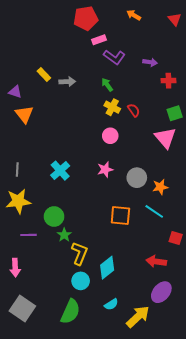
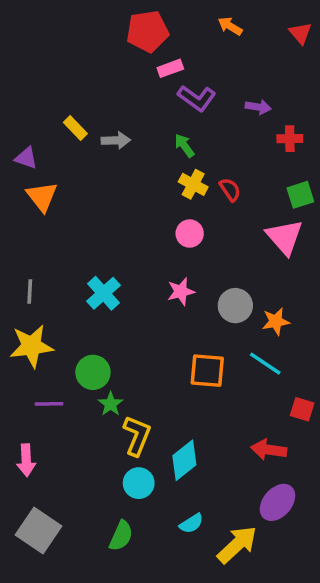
green semicircle: (70, 312) -> (121, 536), size x0.7

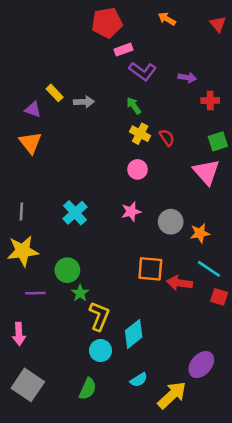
purple triangle: (26, 158) -> (33, 109), moved
cyan line: (265, 364) -> (209, 269), moved
red arrow: (269, 450) -> (180, 283), moved

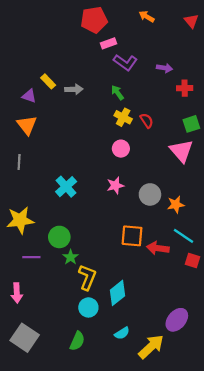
gray line: (21, 212) -> (19, 162), moved

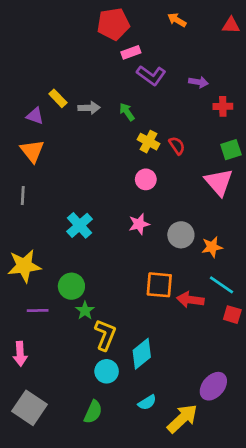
red triangle: (191, 21) -> (231, 25), turned -48
green arrow: (118, 93) -> (127, 112), moved

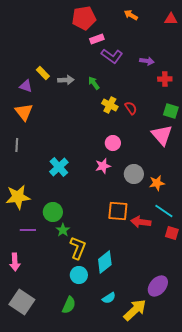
green square: (231, 150) -> (171, 111), turned 35
pink circle: (146, 179) -> (113, 143), moved

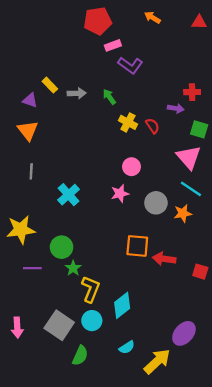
purple arrow: (147, 61) -> (176, 108), moved
gray line: (17, 145) -> (31, 171), moved
cyan line: (164, 211) -> (191, 189), moved
pink arrow: (15, 262) -> (17, 328), moved
gray square: (22, 302) -> (59, 325), moved

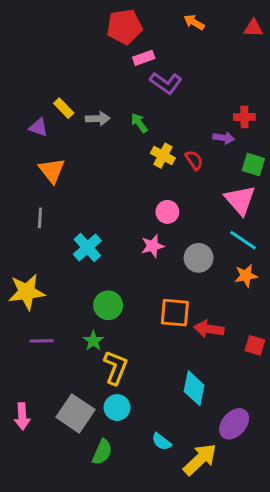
orange triangle: (28, 131) -> (52, 170), moved
orange star: (183, 213) -> (246, 276), moved
green circle: (62, 247) -> (108, 305), moved
cyan diamond: (122, 305) -> (194, 388), moved, turned -40
cyan semicircle: (127, 347) -> (161, 442), turned 70

